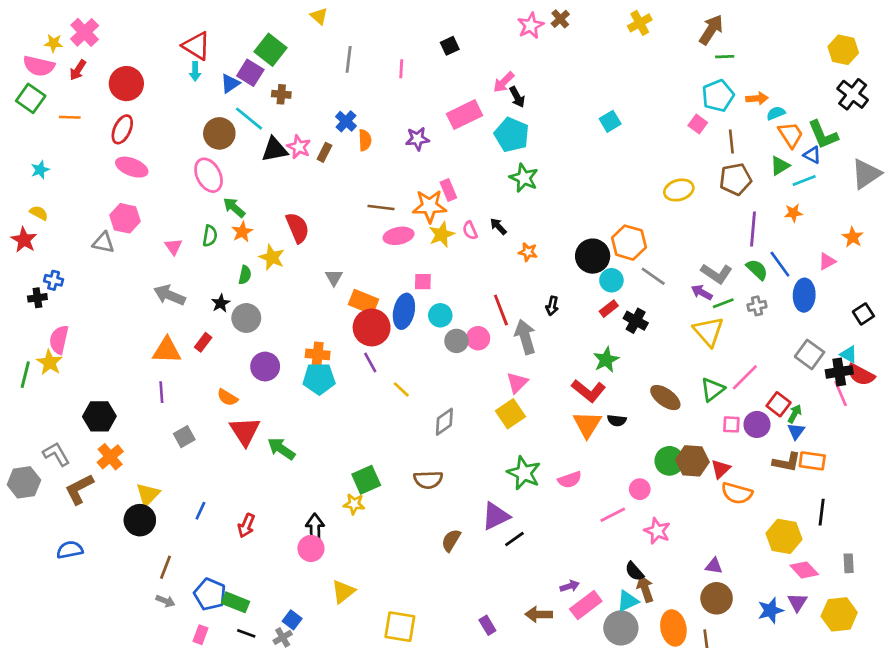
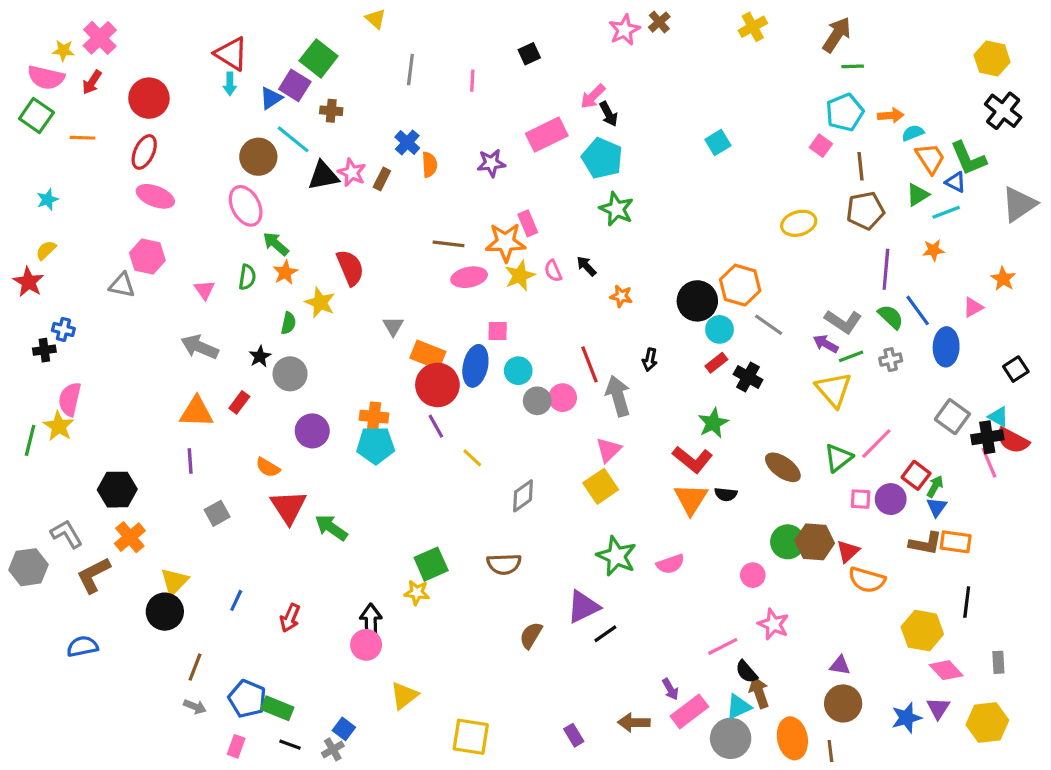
yellow semicircle: (39, 213) -> (46, 250), turned -72
pink line: (613, 515) -> (723, 646), moved
purple arrow: (570, 586) -> (670, 689), turned 78

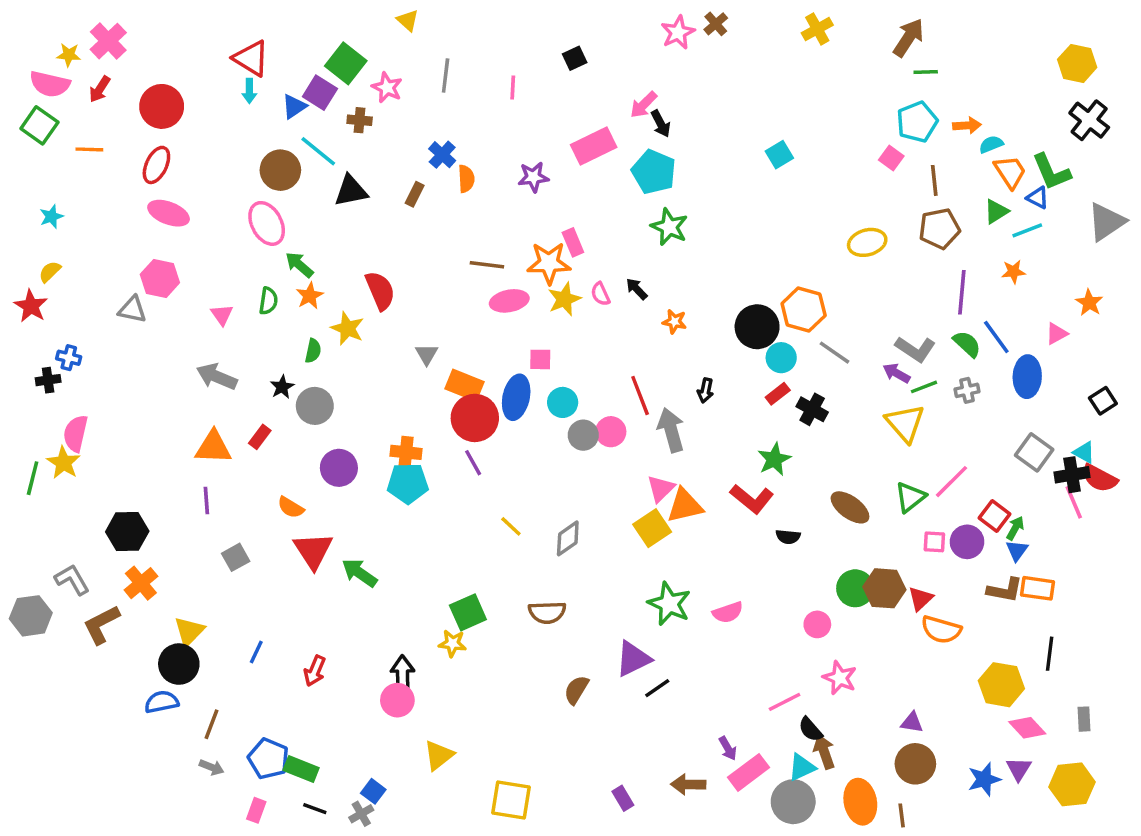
pink star: (352, 173) -> (387, 88), moved
yellow line: (472, 458) -> (511, 526), moved
orange triangle: (691, 499) -> (685, 506), moved, turned 45
blue semicircle: (82, 646) -> (162, 702), moved

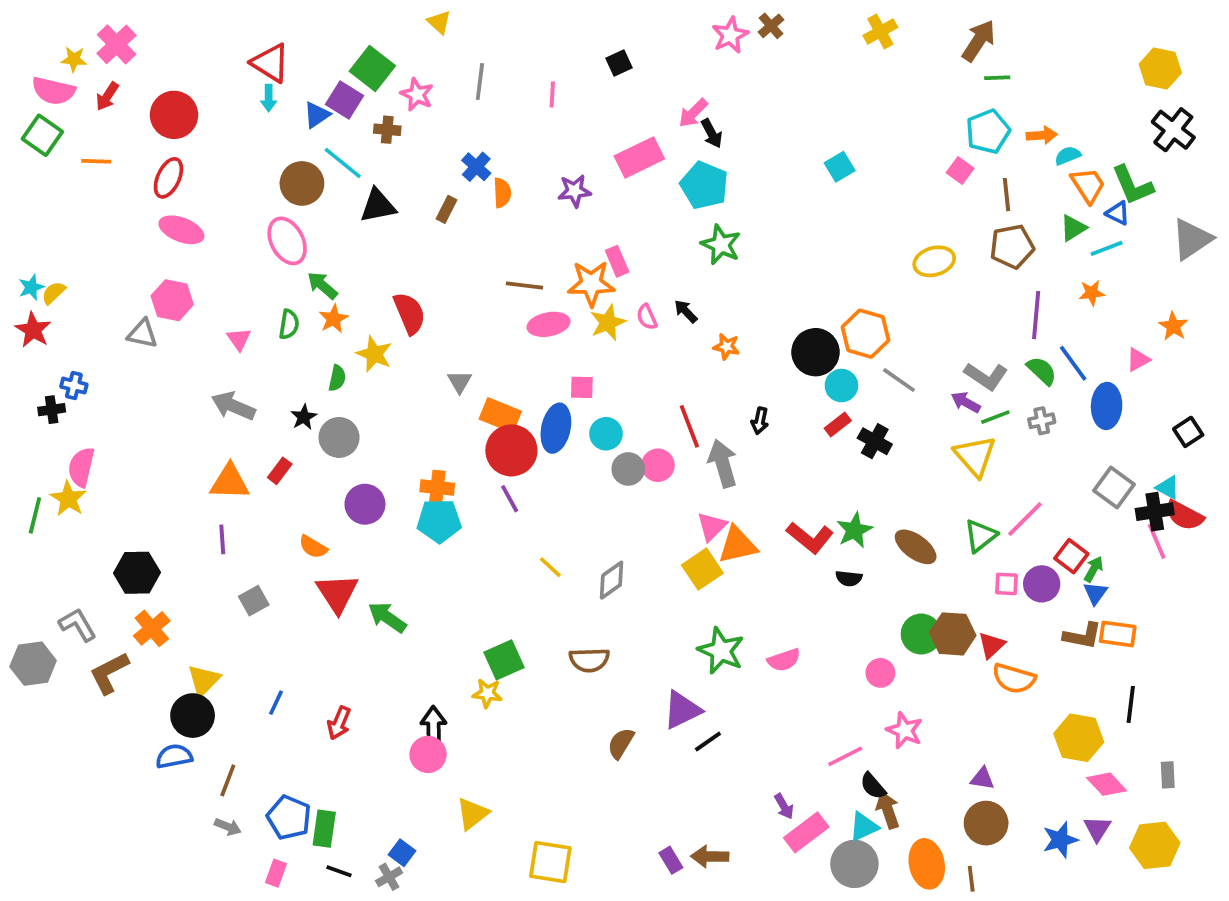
cyan star: (51, 217) -> (31, 287), moved
green star: (774, 459) -> (854, 530), moved
green rectangle: (301, 769) -> (324, 829), turned 76
brown arrow: (688, 784) -> (710, 856), moved

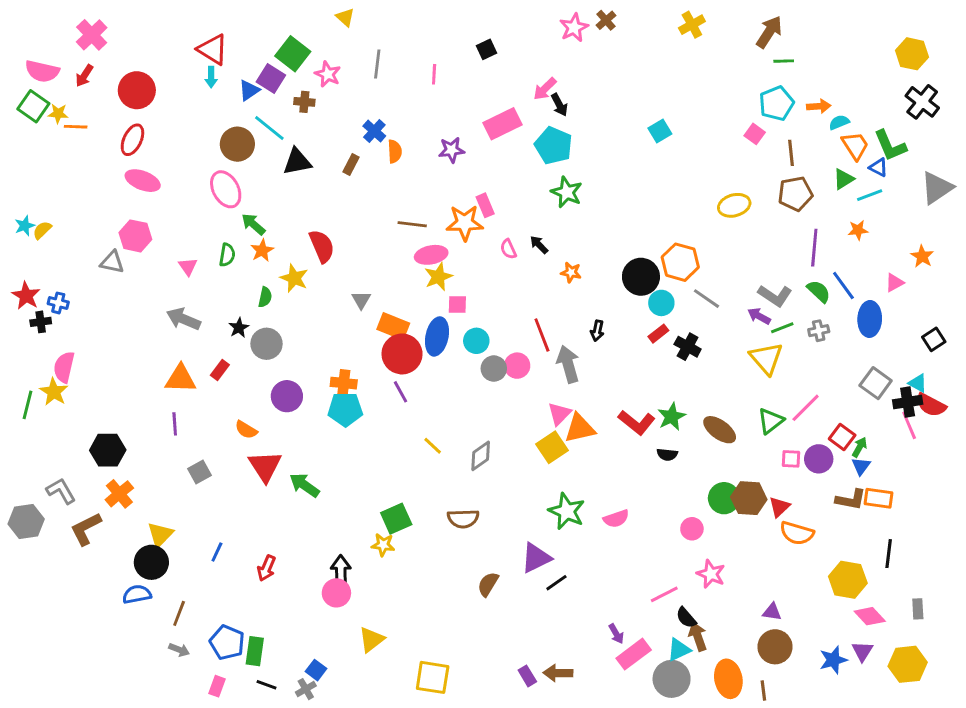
yellow star: (74, 59) -> (58, 114), moved
yellow star: (608, 322) -> (438, 277), moved
red star: (33, 330) -> (26, 296), moved

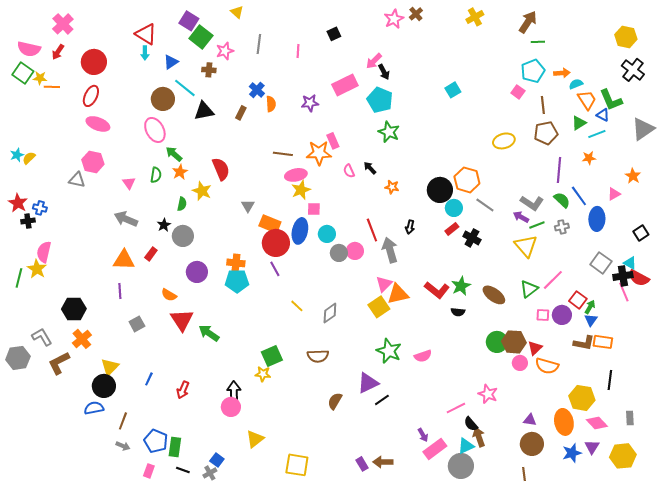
pink star: (328, 74) -> (225, 51), turned 30
purple square: (271, 79) -> (189, 21), moved
pink circle: (692, 529) -> (520, 363), moved
orange ellipse: (728, 679) -> (564, 422), moved

